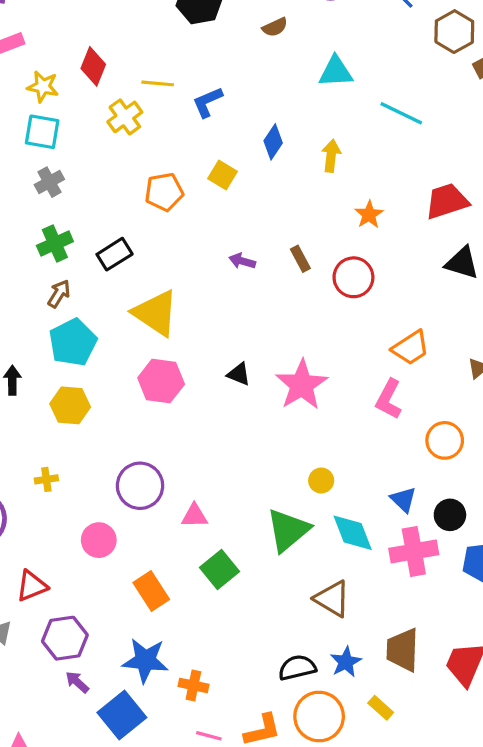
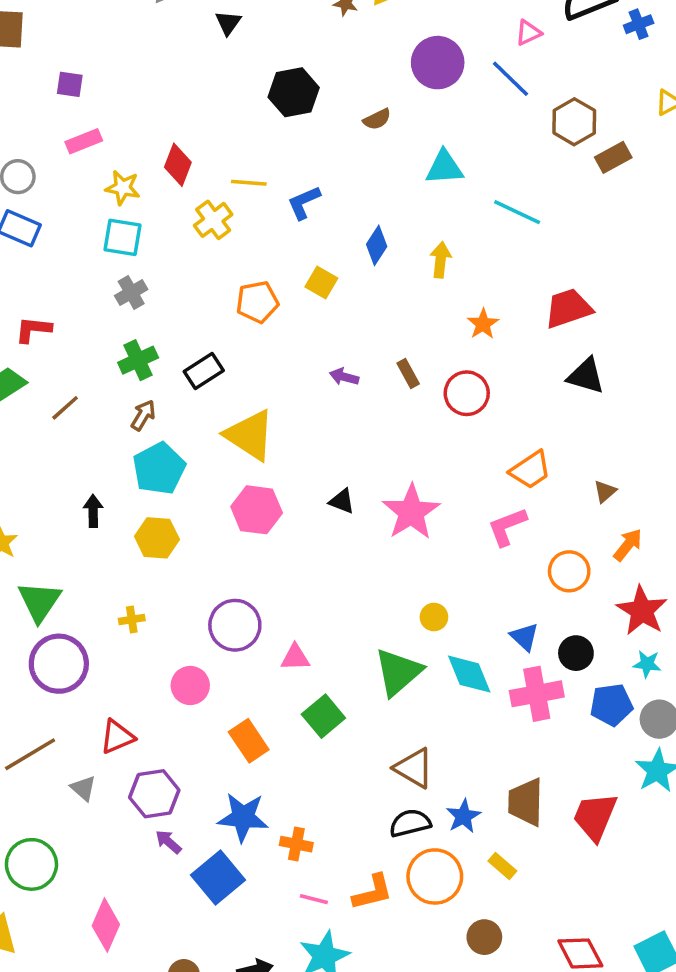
pink L-shape: (389, 399) -> (507, 527), turned 42
brown triangle: (332, 599) -> (414, 768), moved

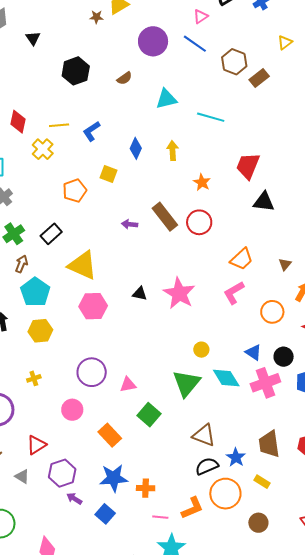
red trapezoid: (568, 308) -> (248, 166), turned -40
brown rectangle: (408, 373) -> (165, 217), size x1.8
blue square: (218, 878) -> (105, 514), size x0.7

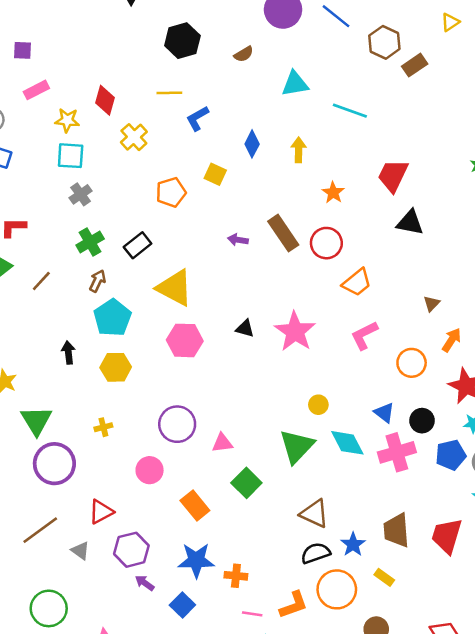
yellow line: (59, 125) -> (169, 93), moved
orange trapezoid: (242, 259) -> (357, 282), moved

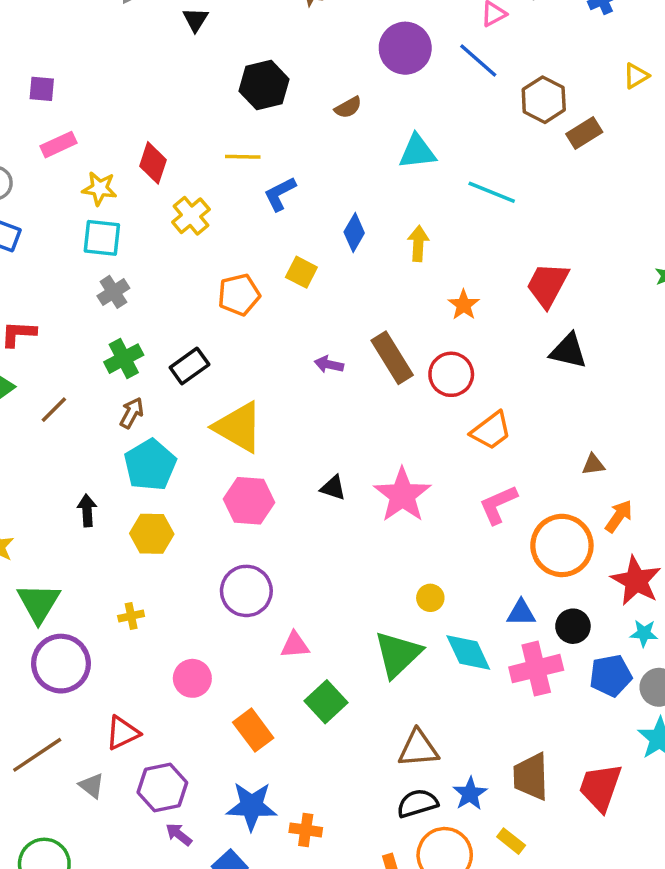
brown triangle: (432, 304) -> (593, 464), turned 36
orange circle: (412, 363) -> (562, 545), size x1.5
blue triangle: (384, 413) -> (521, 613), turned -40
purple circle: (177, 424) -> (246, 591), moved
brown triangle: (314, 514) -> (418, 749), turned -32

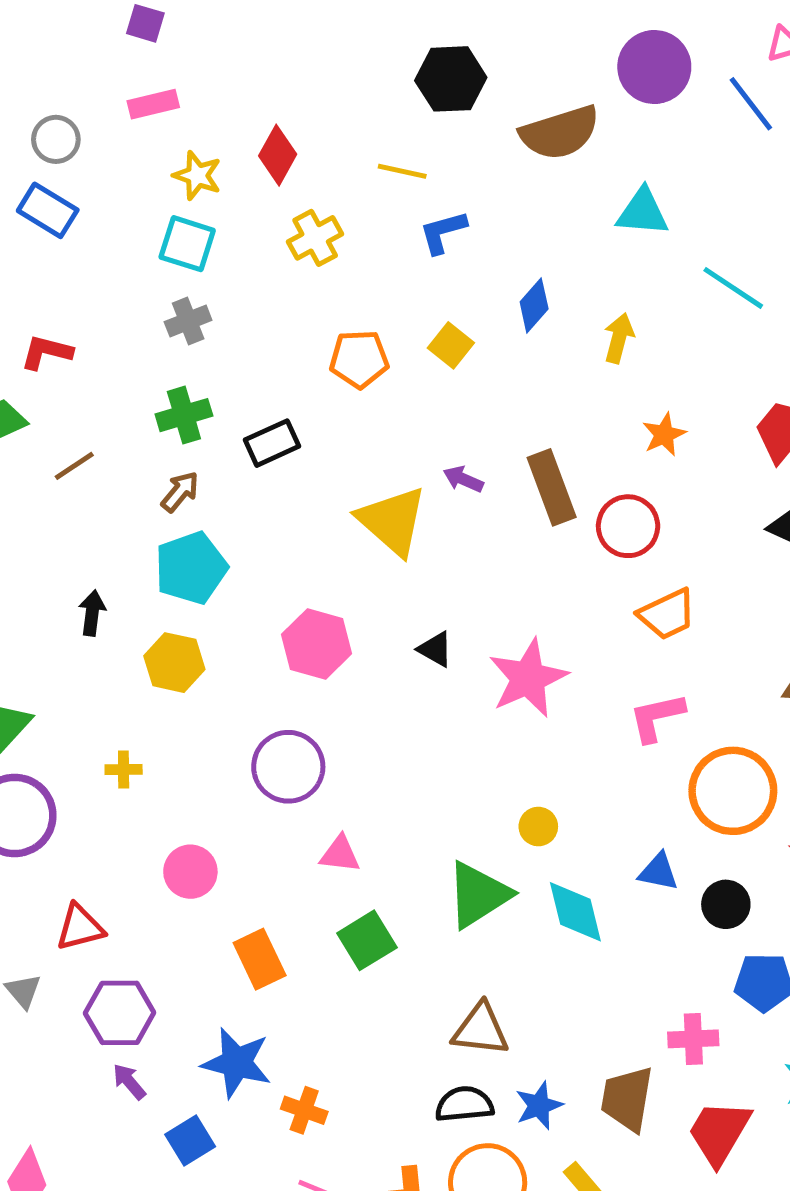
brown semicircle: (348, 107) -> (560, 133), size x2.0
yellow triangle: (238, 427) -> (392, 521), moved
pink cross: (536, 669) -> (693, 1039), moved, size x0.7

